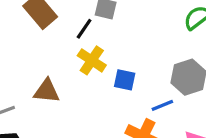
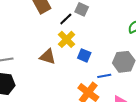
brown triangle: (47, 91) -> (48, 57), moved

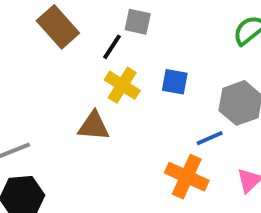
blue square: (84, 55) -> (175, 82), moved

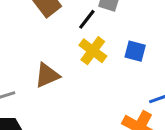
brown triangle: (94, 126) -> (47, 75), moved, turned -32

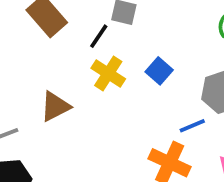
blue square: (135, 51) -> (159, 71), turned 30

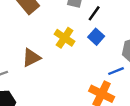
black line: (99, 36) -> (94, 13), moved

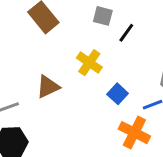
blue square: (96, 37) -> (118, 94), moved

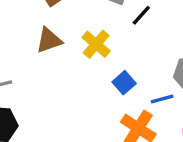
brown triangle: (48, 87) -> (49, 40), moved

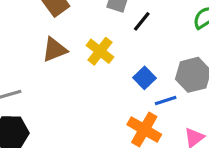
blue square: (124, 83) -> (144, 78), moved

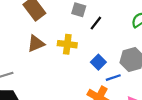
yellow cross: (100, 51) -> (67, 44), turned -30

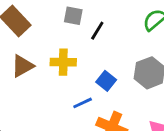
blue line: (113, 78) -> (83, 103), moved

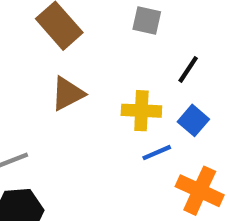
black line: (97, 31) -> (188, 69), moved
yellow cross: (63, 62) -> (141, 111), moved

